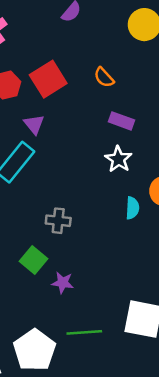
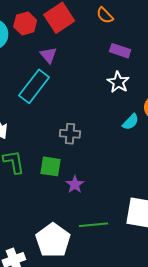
cyan semicircle: (132, 208) -> (131, 122), turned 42
green square: (34, 260) -> (51, 166), turned -30
purple star: (63, 283) -> (75, 184), turned 30

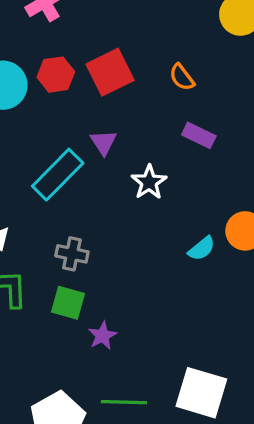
purple triangle: (48, 55) -> (103, 142), moved
white star: (118, 82) -> (149, 182), moved
gray cross: (70, 134) -> (72, 254), moved

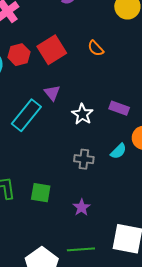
purple rectangle: (199, 135) -> (119, 108), moved
gray cross: (72, 254) -> (84, 159), moved
purple star: (102, 336) -> (82, 207), moved

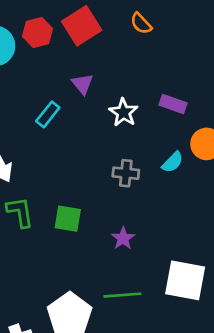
cyan rectangle: (26, 115) -> (48, 114), size x0.6

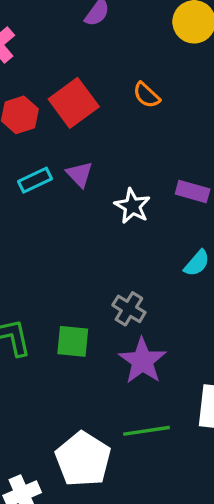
cyan rectangle: (48, 114) -> (35, 180), moved, turned 30
gray cross: (126, 173) -> (129, 309), moved, turned 30
purple star: (123, 238) -> (142, 361), size x1.6

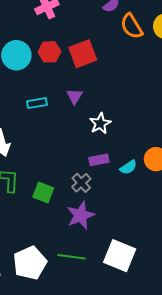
orange semicircle: (147, 95) -> (132, 26), moved, size x1.5
cyan rectangle: (35, 180) -> (37, 103), moved
purple rectangle: (193, 192) -> (99, 160), moved, turned -42

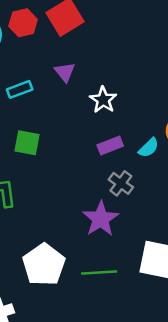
gray cross: (81, 183) -> (121, 183), moved
green square: (43, 193) -> (27, 143), moved
white pentagon: (30, 263) -> (44, 265), moved

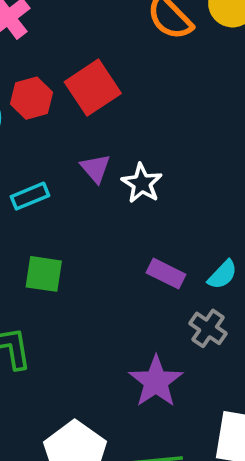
white star: (103, 100) -> (142, 183), moved
purple rectangle: (110, 146) -> (166, 274), turned 50
gray cross: (121, 183) -> (208, 328), moved

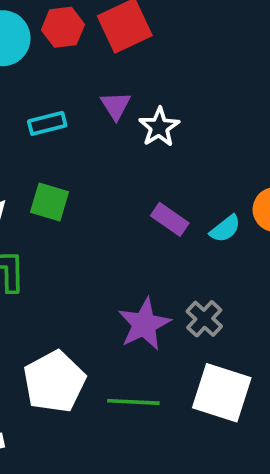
gray cross: (208, 328) -> (204, 319), moved

